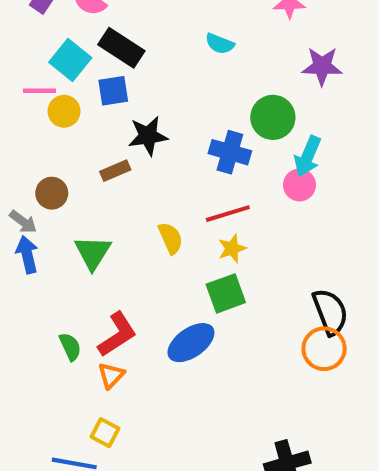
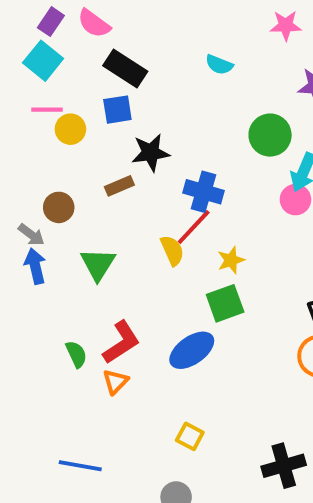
cyan square: (70, 60) -> (43, 61), moved
blue cross: (230, 152) -> (203, 192), moved
red line: (228, 214) -> (194, 227), moved, turned -30
yellow square: (105, 433) -> (190, 436), moved

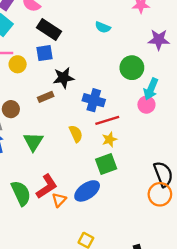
red line: (194, 227) -> (107, 120), moved, turned 30
green semicircle: (76, 354) -> (21, 193), size x1.6
orange triangle: (115, 382) -> (59, 200), moved

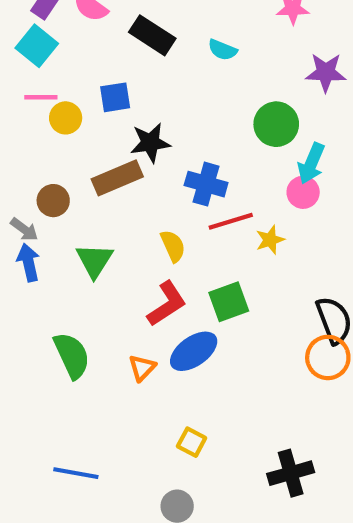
black rectangle: (49, 30) -> (152, 35), moved
brown rectangle: (46, 97) -> (117, 178), size x1.6
yellow star: (109, 139) -> (270, 240), moved
red L-shape: (47, 186) -> (167, 304), moved

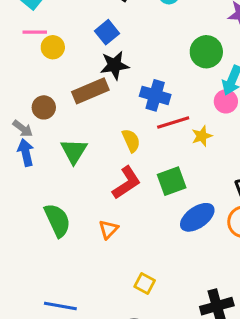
blue square: (115, 97) -> (107, 32), moved, turned -30
blue ellipse: (194, 351) -> (197, 217), moved

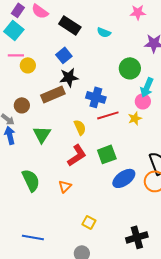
yellow star: (202, 136) -> (135, 118), moved

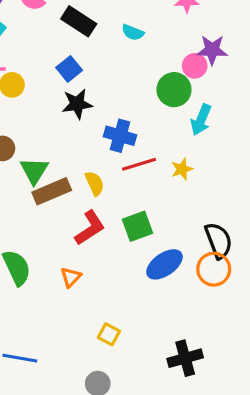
brown rectangle: (53, 94) -> (52, 191), moved
pink circle: (143, 101) -> (195, 66), moved
green triangle: (42, 134) -> (34, 171), moved

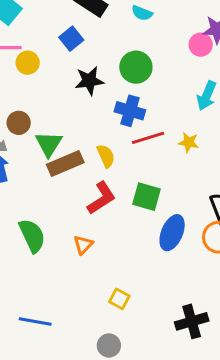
blue square: (69, 69) -> (71, 39), moved
green circle: (174, 90) -> (136, 67), moved
yellow star: (182, 169) -> (189, 142), turned 30
green square: (137, 226) -> (146, 197), turned 36
blue ellipse: (164, 264) -> (172, 233), turned -32

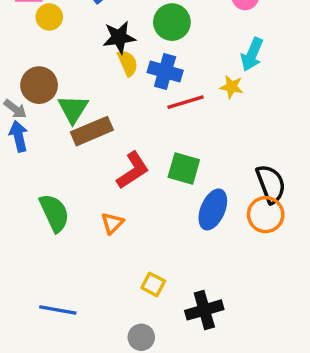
brown circle: (19, 123) -> (39, 85), size x1.4
yellow star: (189, 142) -> (232, 87), moved
yellow semicircle: (106, 156) -> (128, 63), moved
black cross: (192, 321) -> (204, 310), moved

